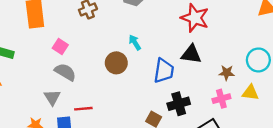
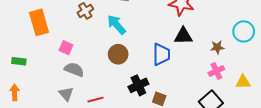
cyan arrow: (135, 42) -> (116, 25), moved, size x1.5
yellow triangle: (250, 93) -> (243, 82), moved
black cross: (179, 104) -> (138, 85), moved

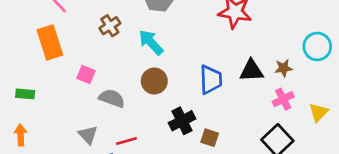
black triangle: (183, 36) -> (251, 71), moved
gray semicircle: (74, 70) -> (112, 98), moved
yellow triangle: (243, 82) -> (318, 112), turned -42

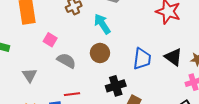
black triangle: (251, 71) -> (173, 57), turned 30
gray triangle: (88, 135) -> (29, 75), moved

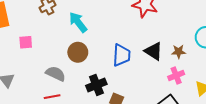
pink square: (50, 40) -> (26, 42), turned -32
gray semicircle: (66, 61) -> (56, 74), moved

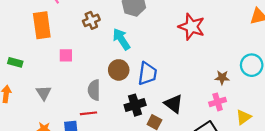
black triangle: (154, 51) -> (174, 104), moved
blue trapezoid: (122, 55) -> (147, 74), moved
gray semicircle: (56, 74) -> (94, 90), turned -120

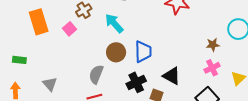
pink square: (66, 55) -> (69, 29), moved, turned -32
gray semicircle: (94, 90) -> (96, 74), turned 30

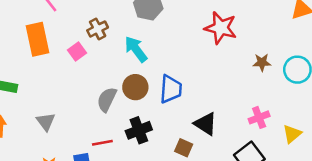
brown star: (213, 45) -> (262, 62), moved
gray semicircle: (96, 74) -> (107, 99), moved
black cross: (136, 82) -> (139, 130), moved

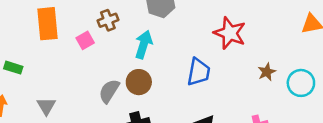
cyan arrow: (136, 49) -> (144, 45), turned 48
brown star: (262, 62) -> (267, 72), turned -30
blue trapezoid: (171, 89) -> (199, 72), moved

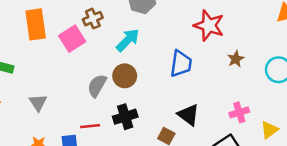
pink square: (85, 40) -> (72, 39), size x1.5
cyan arrow: (144, 45) -> (128, 40), turned 30
brown star: (267, 72) -> (236, 59), moved

